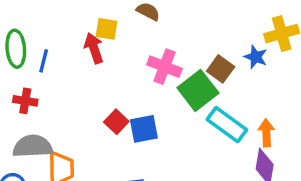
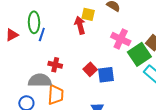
blue line: (44, 61) -> (42, 34), moved
red cross: (25, 101) -> (55, 65), moved

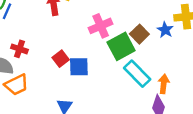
pink cross: (121, 39) -> (101, 26), turned 36
orange trapezoid: (56, 95) -> (16, 85), turned 55

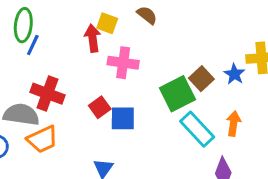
pink cross: (101, 26) -> (123, 63), moved, turned 30
red cross: (19, 49) -> (47, 94), size x1.5
orange arrow: (164, 84) -> (234, 123), moved

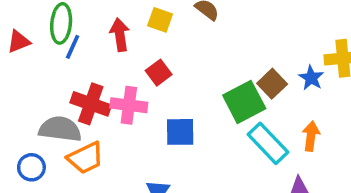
red arrow: (93, 38) -> (120, 35), moved
pink cross: (123, 63) -> (129, 105), moved
red square: (100, 107) -> (159, 73), moved

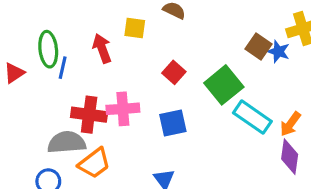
red square: (159, 73) -> (174, 72), moved
brown square: (272, 84) -> (258, 46), moved
orange arrow: (311, 136) -> (290, 124), moved, turned -140

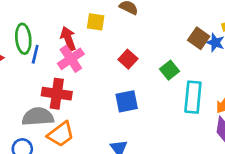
green square: (224, 85) -> (169, 70), size x0.6
pink cross: (123, 109) -> (71, 59), moved, turned -30
cyan rectangle: (252, 117) -> (193, 97), turned 60

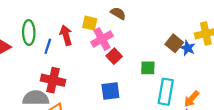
blue line: (35, 54) -> (48, 46), moved
pink cross: (71, 59) -> (102, 39), moved
green square: (169, 70) -> (148, 68), turned 35

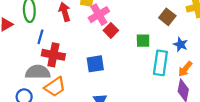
blue line: (48, 46) -> (40, 37), moved
blue star: (188, 48) -> (181, 44), moved
blue square: (110, 91) -> (95, 64), moved

